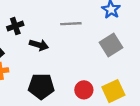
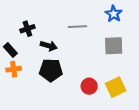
gray square: (111, 45) -> (114, 46), turned 30
black pentagon: (41, 86) -> (51, 70), moved

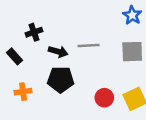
gray line: (77, 27) -> (89, 46), moved
orange cross: (14, 69) -> (23, 92), moved

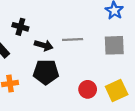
black cross: (34, 32) -> (20, 27), turned 35

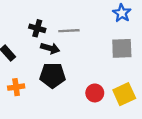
black cross: (20, 27) -> (37, 28), moved
gray line: (73, 40) -> (69, 31), moved

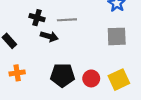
black pentagon: (53, 75) -> (62, 75), moved

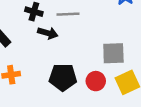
gray square: (117, 36) -> (113, 53), moved

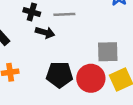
red circle: (96, 81) -> (91, 78), size x1.5

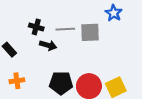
gray square: (108, 52) -> (90, 32), moved

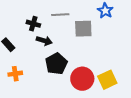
gray line: (65, 29) -> (60, 15), moved
black pentagon: (61, 83) -> (56, 64), moved, turned -30

